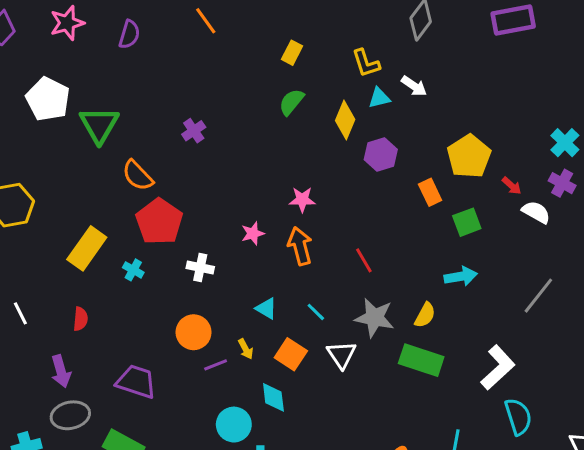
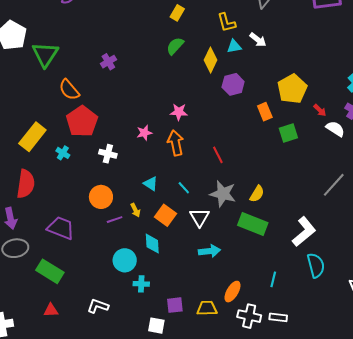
cyan arrow: (461, 276) -> (209, 251), moved
red semicircle: (81, 319) -> (26, 184), size x1.8

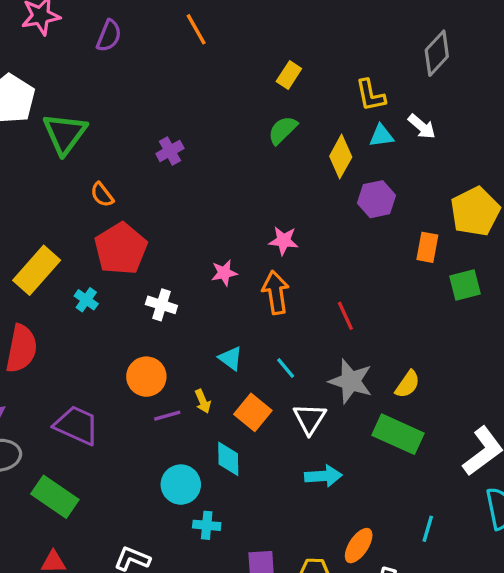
orange semicircle: (69, 90) -> (102, 195), size x0.7
orange rectangle: (265, 112) -> (427, 247), turned 30

